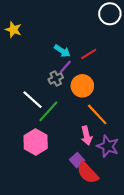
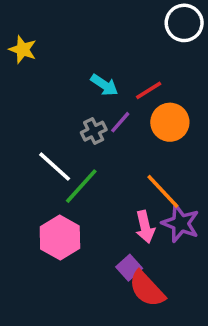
purple line: (65, 67) -> (120, 122), moved
orange circle: (82, 86) -> (170, 122), moved
purple star: (108, 146) -> (181, 223), moved

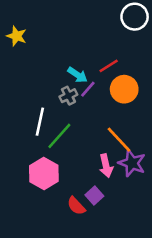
cyan arrow: (104, 85) -> (78, 75), moved
white line: (55, 167) -> (40, 122), turned 60
red semicircle: (147, 289) -> (76, 206), moved, size x0.7

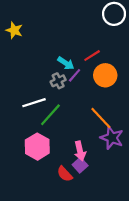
white line: (40, 122) -> (34, 103), turned 60
pink arrow: (106, 166) -> (80, 151), moved

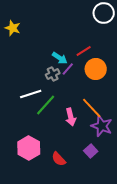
pink hexagon: (37, 147) -> (29, 148), moved
pink arrow: (80, 151) -> (71, 117), moved
purple square: (80, 165) -> (91, 151), moved

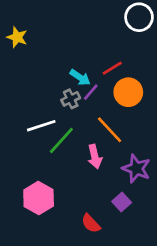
orange line: (92, 108) -> (110, 130), moved
red semicircle: (59, 159) -> (91, 223), moved

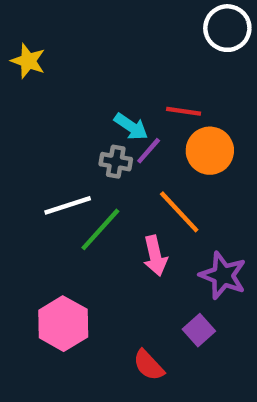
red line: (112, 68) -> (184, 111), turned 40
gray cross: (71, 99) -> (116, 162), turned 36

